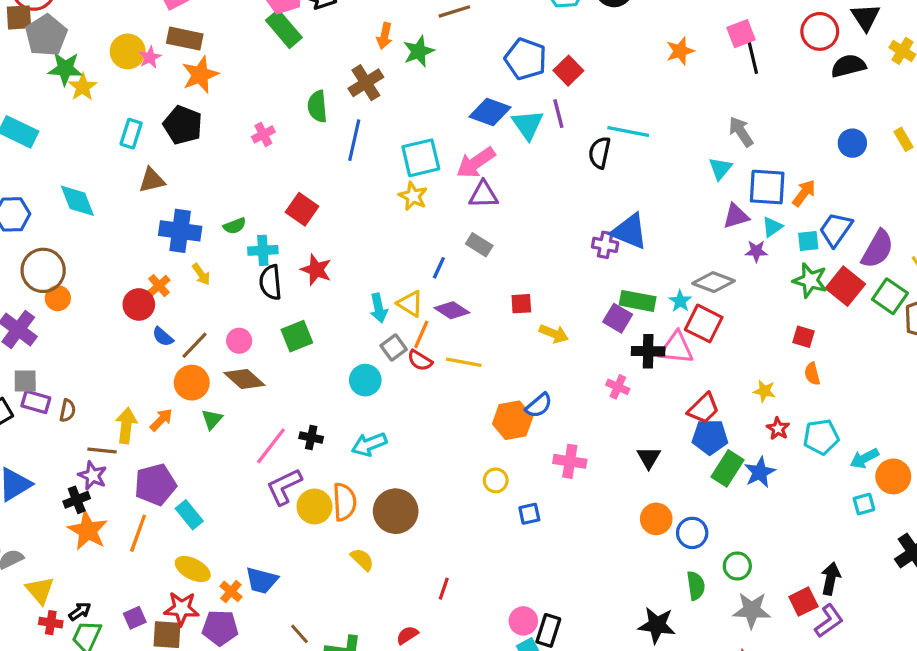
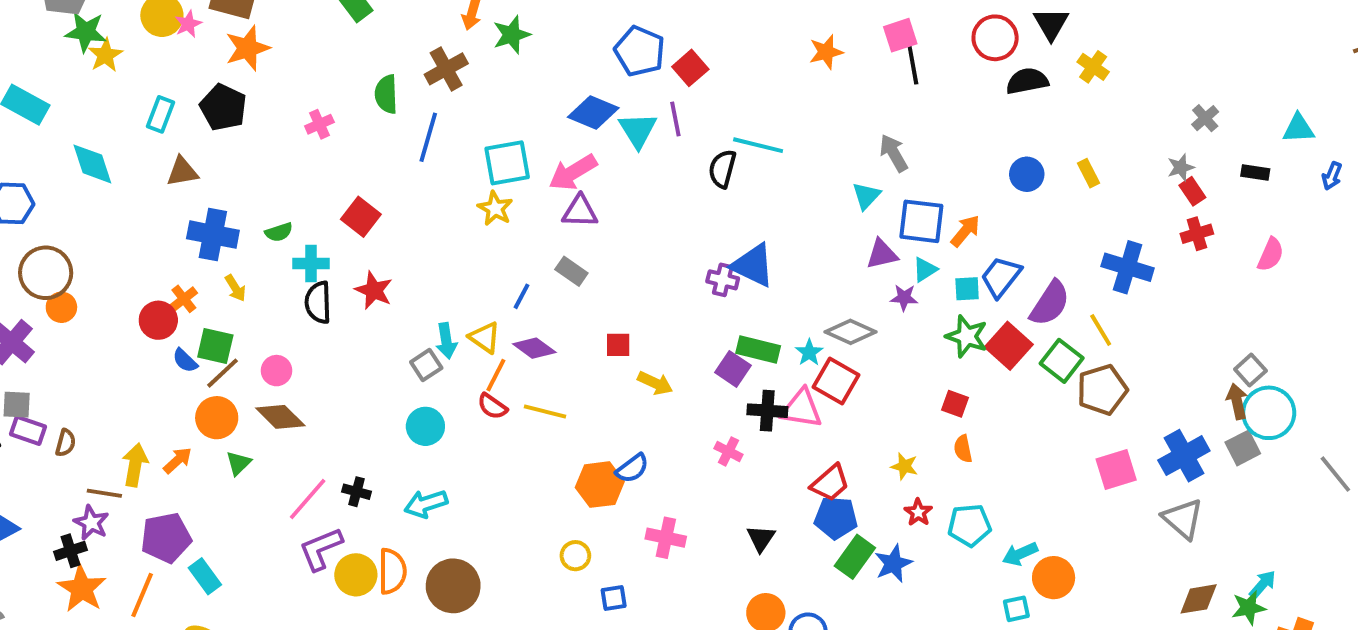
cyan diamond: (77, 201) -> (92, 164), moved
green square: (297, 336) -> (215, 346), moved, turned 32
gray square: (394, 347) -> (426, 365), moved

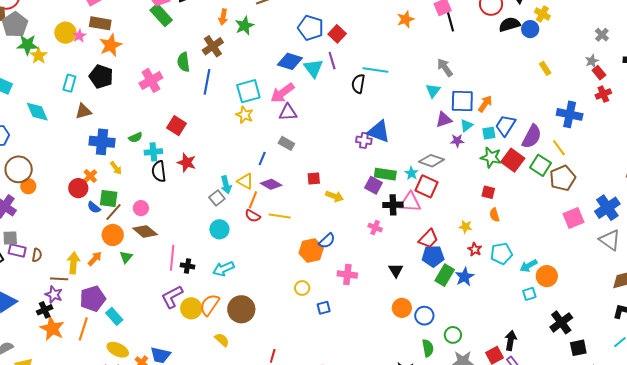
pink cross: (319, 124) -> (151, 80), size x1.6
blue circle: (1027, 174) -> (530, 29), moved
pink line: (308, 499) -> (172, 258), moved, turned -30
orange semicircle: (392, 571) -> (210, 305), turned -140

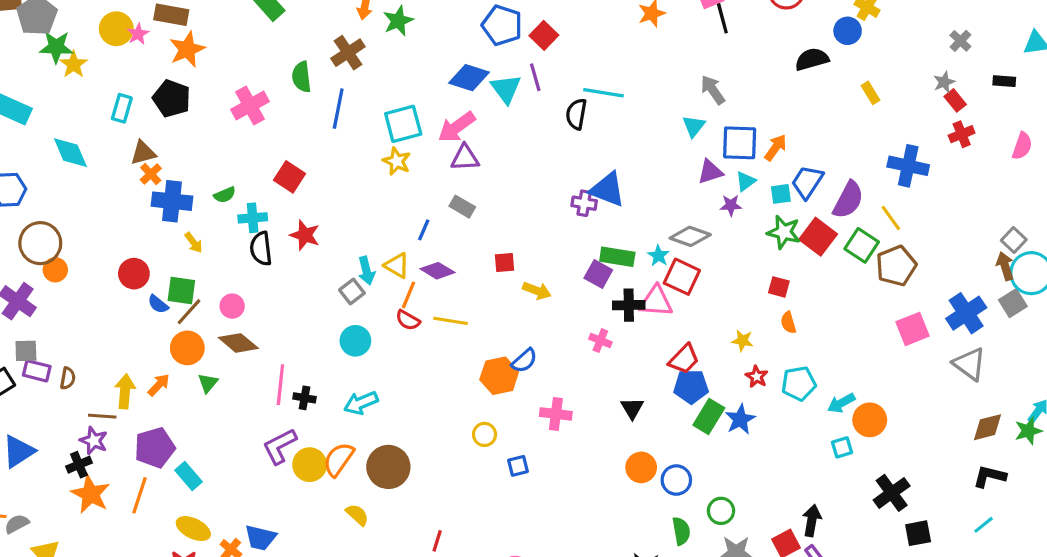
black semicircle: (509, 24) -> (812, 59), moved
orange cross: (90, 176) -> (151, 174), moved

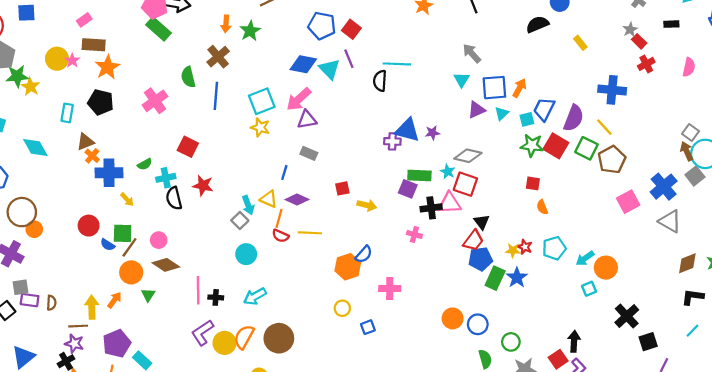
purple star: (731, 205) -> (432, 133), moved
yellow star: (743, 341) -> (513, 250), moved
black triangle: (632, 408) -> (482, 222), moved

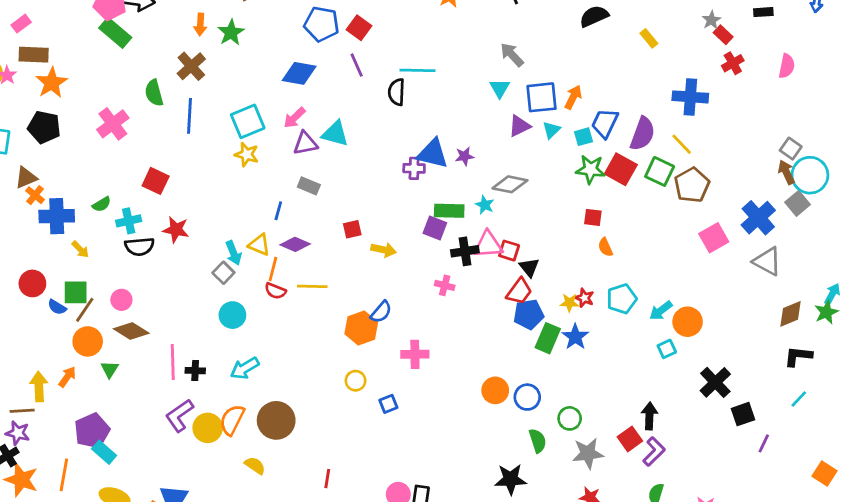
cyan triangle: (330, 69) -> (335, 134), moved, turned -30
pink arrow: (299, 99) -> (294, 118), size x0.7
red square: (465, 184) -> (509, 251), moved, size x0.7
black semicircle: (174, 198) -> (139, 247), turned -80
purple pentagon: (117, 344) -> (92, 431), moved

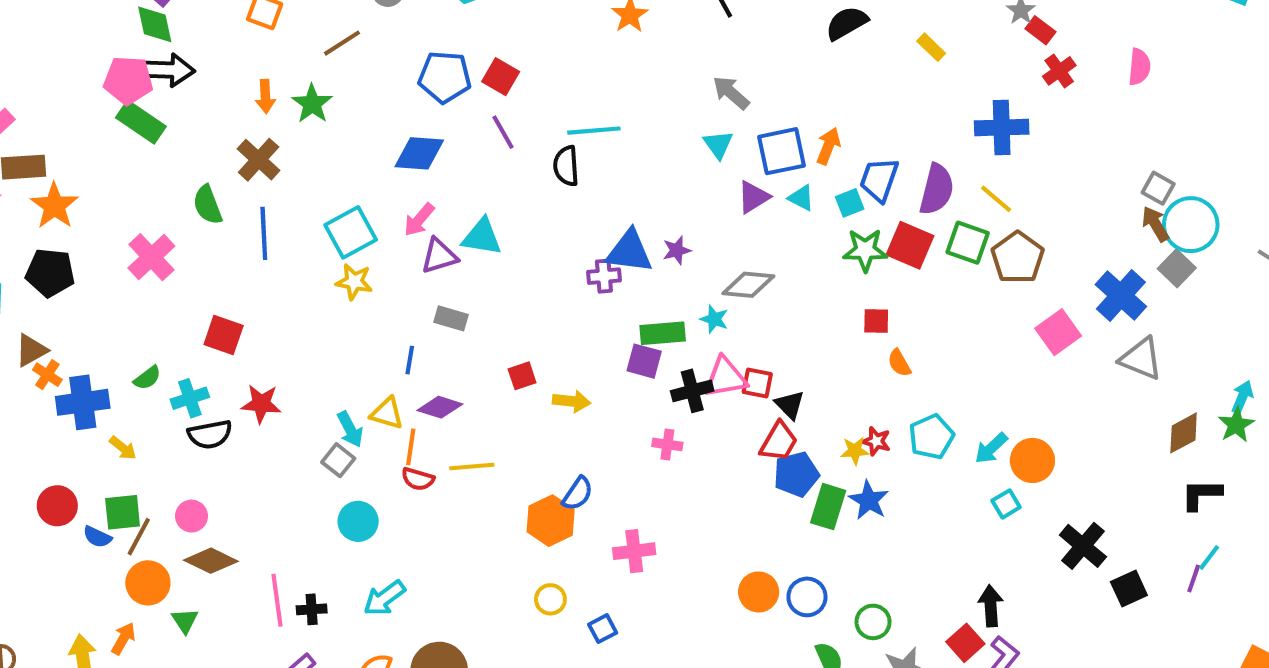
cyan triangle: (551, 130) -> (801, 198), turned -42
purple line: (764, 443) -> (1194, 578), moved

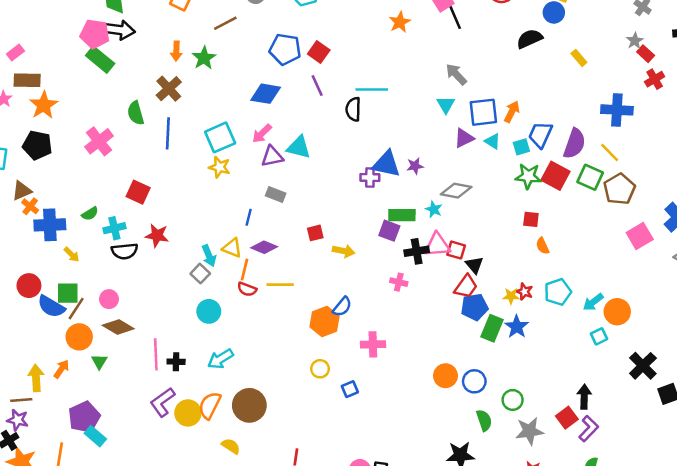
blue semicircle: (97, 537) -> (51, 306), size x1.6

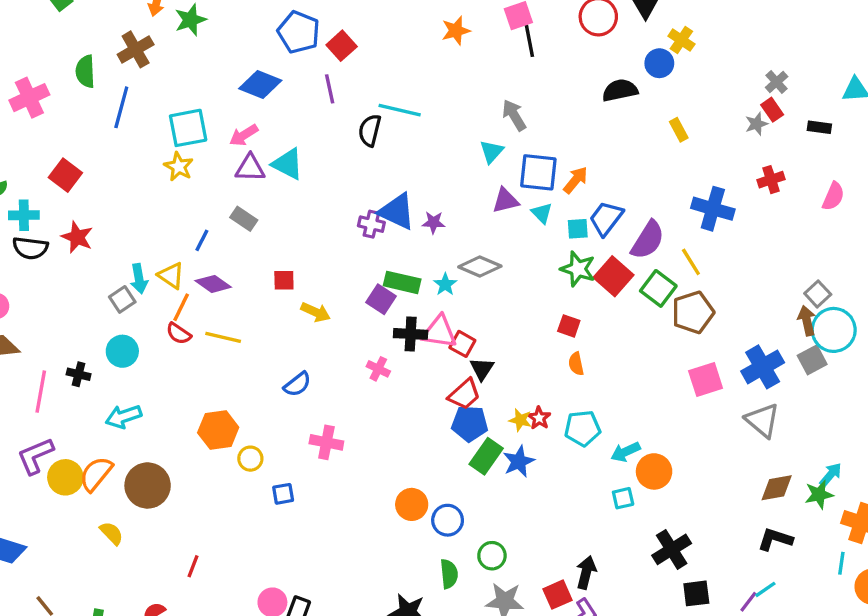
red rectangle: (646, 54) -> (772, 110), moved
orange hexagon: (324, 321) -> (218, 430), moved
black cross: (176, 362) -> (79, 374), moved

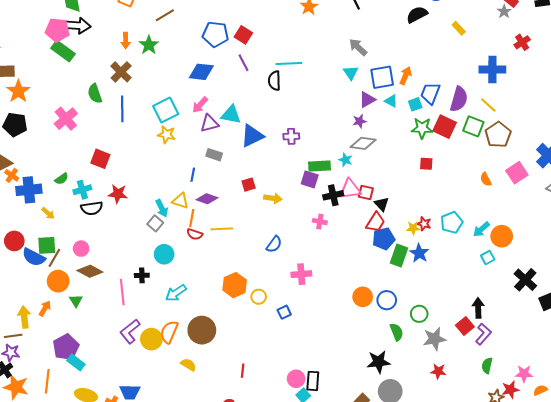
blue triangle: (397, 212) -> (252, 136), moved, turned -35
purple star: (433, 222) -> (359, 121), moved
orange semicircle: (576, 364) -> (486, 179), moved

